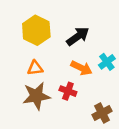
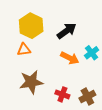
orange triangle: (35, 68) -> (24, 50), moved
red cross: (68, 91) -> (62, 94), moved

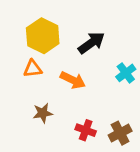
orange arrow: (70, 58) -> (73, 80), moved
brown star: (31, 82) -> (43, 113), size x0.6

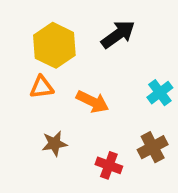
black arrow: (91, 43) -> (118, 34), moved
brown cross: (120, 133) -> (153, 147), moved

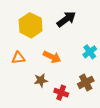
orange triangle: (42, 87) -> (18, 58), moved
brown star: (54, 144) -> (41, 80), moved

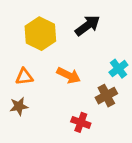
brown star: (41, 80) -> (19, 106), moved
brown cross: (86, 82) -> (106, 96), moved

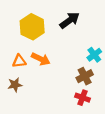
orange arrow: (69, 75) -> (41, 59), moved
red cross: (81, 122) -> (82, 98), moved

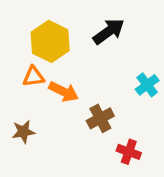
orange triangle: (19, 61) -> (33, 77), moved
brown cross: (85, 76) -> (100, 118), moved

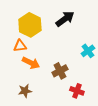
orange arrow: (64, 92) -> (31, 63), moved
brown star: (23, 132) -> (25, 91), moved

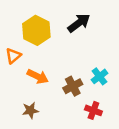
orange triangle: (20, 46) -> (13, 56), moved, turned -32
cyan cross: (88, 51) -> (99, 76), moved

